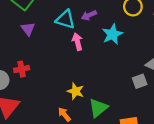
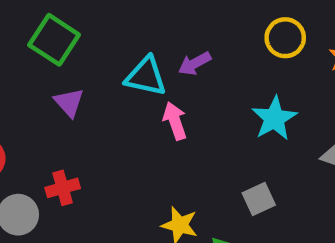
cyan star: (112, 34) -> (274, 118), moved
gray square: (140, 81) -> (259, 199), moved

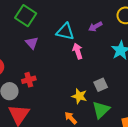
purple arrow: (195, 64) -> (95, 27), moved
gray square: (259, 199) -> (101, 85), moved

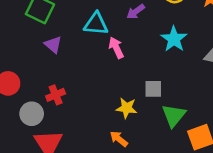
gray square: (101, 85) -> (153, 89), turned 32
green triangle: (101, 110) -> (174, 115), moved

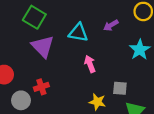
purple triangle: (53, 45) -> (43, 46), size x1.6
pink arrow: (116, 48) -> (90, 64), moved

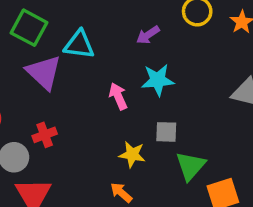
cyan triangle: (78, 33) -> (79, 45), moved
cyan star: (140, 50) -> (158, 80), moved, turned 30

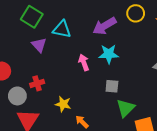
purple arrow: (148, 35) -> (104, 26), size x1.6
purple triangle: (44, 72) -> (39, 45), size x0.7
yellow star: (132, 154) -> (63, 104), moved

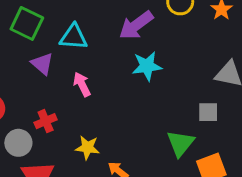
pink arrow: (84, 62) -> (82, 84), moved
gray square: (112, 86) -> (208, 112), moved

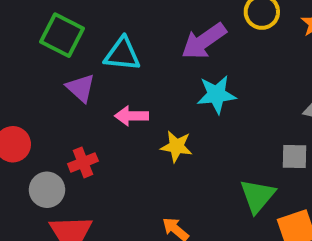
pink arrow: (82, 84) -> (131, 116), turned -65
yellow star: (87, 148) -> (176, 146), moved

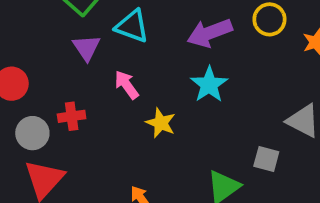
cyan star: (216, 94) -> (209, 85), turned 30
pink arrow: (131, 116) -> (127, 85), turned 40

